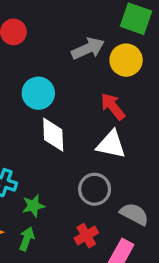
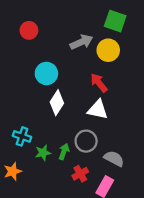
white diamond: (53, 135) -> (57, 103), turned 35
green arrow: (27, 239) -> (64, 152), moved

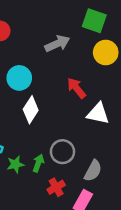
yellow circle: (108, 50) -> (106, 52), moved
white triangle: (98, 110) -> (98, 114), moved
gray semicircle: (114, 159) -> (93, 171), turned 90

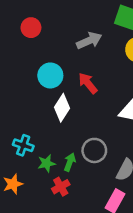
red arrow: (76, 88) -> (88, 83), moved
red cross: (56, 187) -> (61, 187), moved

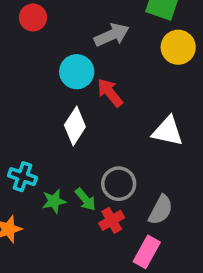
cyan circle: (50, 75) -> (77, 72), moved
green arrow: (70, 162) -> (85, 199), turned 120
red cross: (61, 187) -> (112, 220), moved

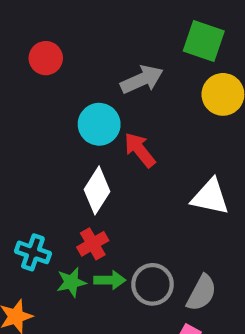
gray circle: (119, 184) -> (152, 284), moved
green arrow: (85, 199) -> (110, 280), turned -50
red cross: (112, 220) -> (93, 244), moved

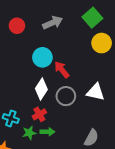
green square: (204, 41) -> (92, 18), turned 30
gray arrow: (142, 79) -> (53, 23), moved
gray circle: (152, 284) -> (66, 96), moved

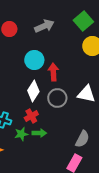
red arrow: (62, 70) -> (53, 72), turned 36

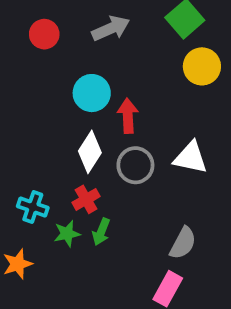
green arrow: (39, 133) -> (101, 232), turned 112

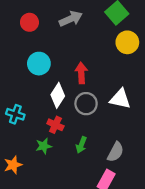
cyan circle: (92, 93) -> (39, 64), moved
red cross: (86, 199) -> (55, 125), turned -35
cyan cross: (33, 207) -> (15, 114), moved
green arrow: (101, 232) -> (81, 145), moved

